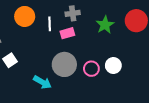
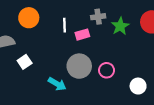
gray cross: (73, 13) -> (98, 17), moved
orange circle: (25, 16) -> (29, 18), moved
white circle: (113, 66) -> (138, 86), moved

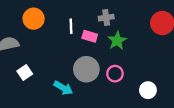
green star: (120, 26) -> (117, 41), moved
pink rectangle: (82, 35) -> (90, 36), turned 32
white square: (25, 62) -> (25, 73), moved

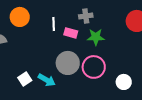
green star: (117, 41) -> (96, 37), turned 30
white square: (25, 73) -> (25, 79), moved
pink circle: (115, 74) -> (94, 67), size x1.5

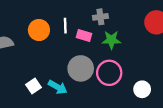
orange circle: (20, 17) -> (39, 30), moved

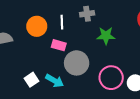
gray cross: (100, 17) -> (87, 14), moved
pink rectangle: (84, 35) -> (59, 45), moved
pink circle: (109, 73) -> (111, 78), moved

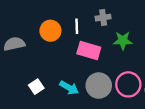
pink rectangle: (59, 45) -> (89, 50), moved, size x1.5
gray circle: (77, 63) -> (99, 86), moved
white square: (32, 80) -> (36, 87), moved

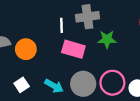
gray cross: (103, 18) -> (88, 17), size x1.5
orange circle: (50, 31) -> (26, 49), moved

